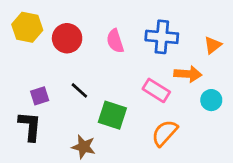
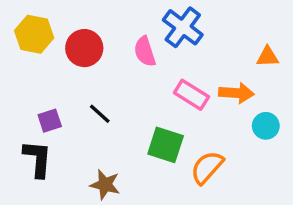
blue cross: (162, 37) -> (183, 27), moved, turned 32
orange triangle: (213, 45) -> (268, 57), turned 36
pink rectangle: (156, 90) -> (191, 95), moved
green square: (112, 115) -> (166, 145), moved

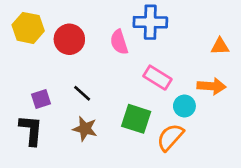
blue cross: (183, 27) -> (150, 22), turned -36
orange arrow: (236, 93) -> (211, 86), moved
cyan circle: (266, 126) -> (184, 106), moved
brown star: (105, 185) -> (85, 129), moved

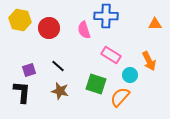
orange triangle: (220, 46) -> (155, 24), moved
orange arrow: (211, 86) -> (149, 61), turned 60

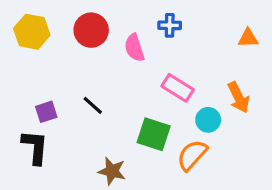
blue cross: (106, 16) -> (170, 25), size x0.6
red circle: (49, 28) -> (91, 30), moved
brown star: (60, 91) -> (112, 171), moved

